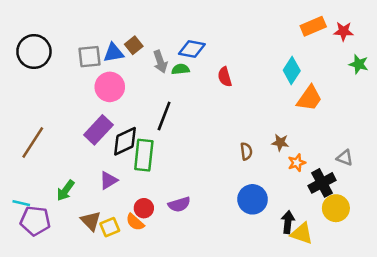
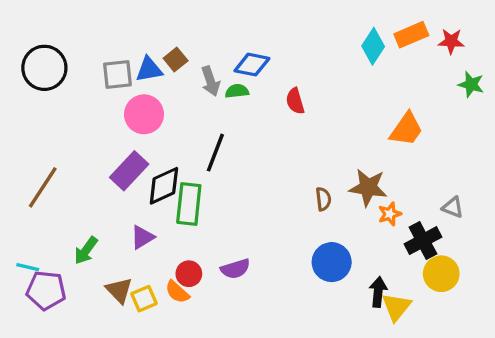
cyan diamond: (292, 70) -> (373, 46), moved
brown star: (280, 142) -> (368, 187), size x1.6
yellow triangle: (302, 233) -> (396, 307), turned 50

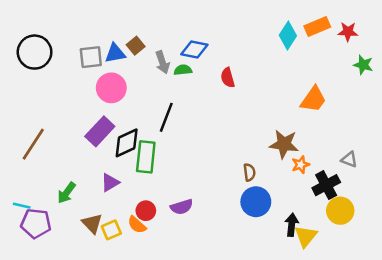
brown semicircle: (323, 199) -> (249, 172), moved

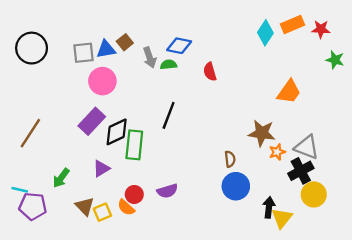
black line: (166, 117) -> (169, 115), moved
gray triangle: (349, 160) -> (307, 147), moved, size x1.6

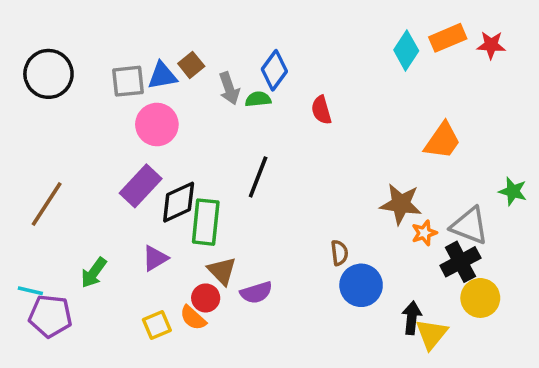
blue diamond: (179, 46) -> (274, 70), turned -65
green star: (335, 60) -> (513, 191), moved
brown semicircle: (230, 159) -> (339, 253), moved
brown triangle: (85, 206) -> (222, 271), moved

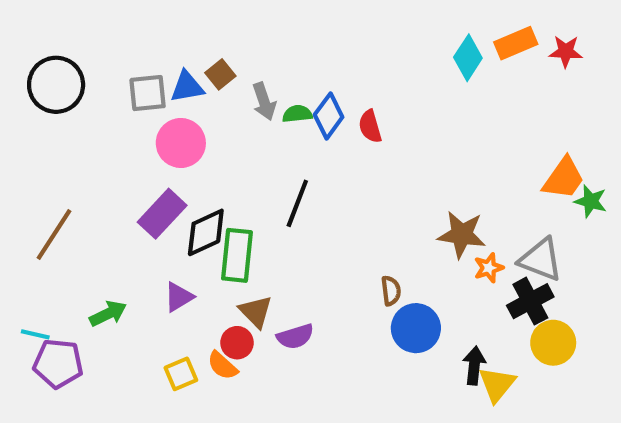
blue diamond: (274, 70) -> (329, 116), moved
orange trapezoid: (442, 141) -> (564, 178), moved
green star: (513, 191) -> (591, 201), moved
green arrow: (94, 273) -> (108, 314), turned -152

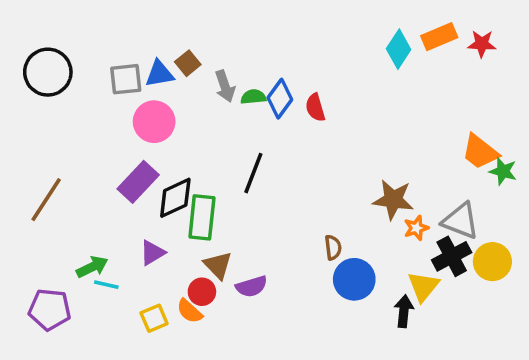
orange trapezoid: (564, 178) -> (480, 152), turned 93
cyan line: (35, 334) -> (106, 285), moved
yellow circle: (553, 343) -> (492, 262), moved
yellow triangle: (497, 384) -> (423, 286), moved

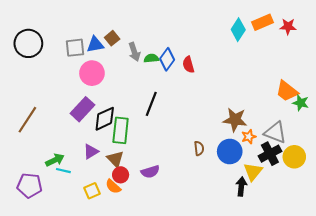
brown triangle: (218, 265) -> (115, 159), moved
blue circle: (354, 279) -> (230, 152), moved

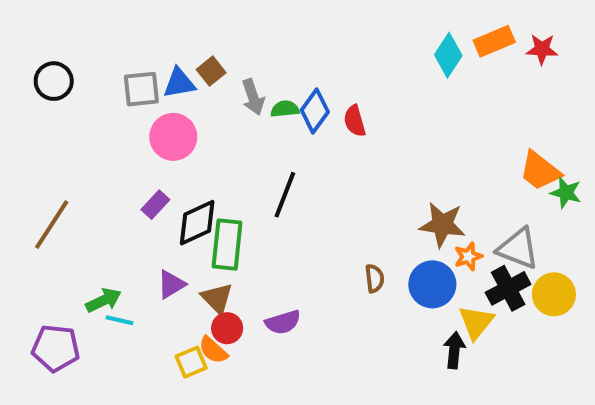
black circle: (28, 43) -> (54, 81), size x0.7
purple rectangle: (82, 109) -> (155, 205), size x0.6
yellow square: (92, 191) -> (191, 362), moved

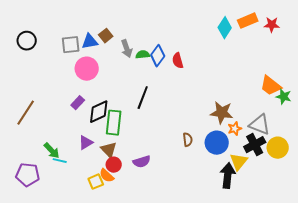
green arrow: (104, 300) -> (52, 151), turned 72
black arrow: (454, 350) -> (228, 176), size x1.4

